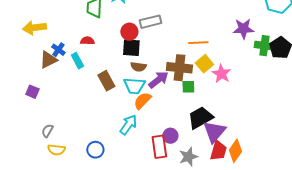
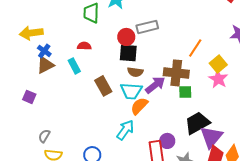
orange line: (198, 43) -> (195, 48), turned -54
blue cross: (58, 50) -> (44, 51), moved
yellow square: (204, 64) -> (218, 64), moved

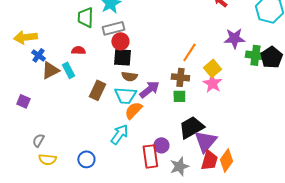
gray rectangle: (147, 27) -> (113, 28), moved
brown triangle: (45, 65) -> (50, 70), moved
brown cross: (176, 73) -> (180, 77), moved, size x0.7
brown rectangle: (103, 86) -> (97, 90), turned 54

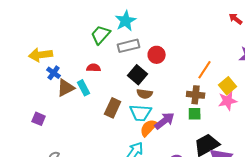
green trapezoid: (85, 17) -> (101, 35), turned 40
red circle: (120, 41) -> (157, 55), moved
black square: (122, 57) -> (138, 75), turned 36
pink star: (212, 83) -> (228, 101), turned 30
purple arrow: (149, 89) -> (165, 121), moved

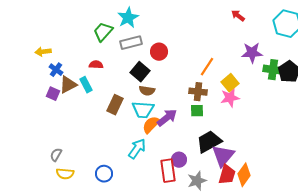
yellow arrow: (41, 55) -> (43, 52), size x0.7
purple square: (39, 119) -> (53, 94), moved

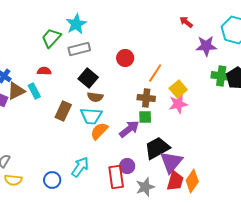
red circle: (159, 52) -> (125, 58), moved
purple star: (252, 53) -> (206, 46), moved
purple arrow: (167, 118) -> (129, 129), moved
cyan arrow: (137, 149) -> (80, 167), moved

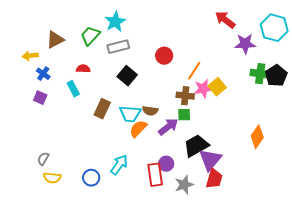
red arrow: (186, 22) -> (225, 20), size x1.5
brown triangle: (16, 91) -> (55, 40), moved
brown semicircle: (95, 97) -> (150, 111), moved
pink star: (178, 104) -> (203, 89), moved
orange diamond: (192, 181) -> (257, 137), moved

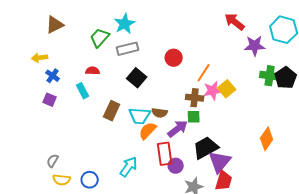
brown triangle: (55, 40) -> (55, 25), moved
red rectangle: (155, 175) -> (165, 154), moved
blue circle: (91, 178) -> (90, 180), moved

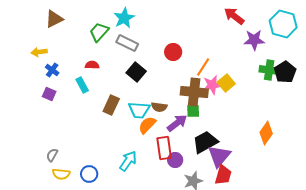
gray rectangle: (128, 49) -> (127, 43), turned 40
brown cross: (195, 98) -> (194, 92), size x1.5

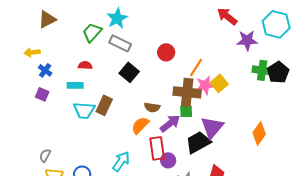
cyan rectangle: (82, 85) -> (75, 85), turned -63
cyan trapezoid: (139, 110) -> (84, 110), moved
purple triangle: (219, 156) -> (212, 127), moved

